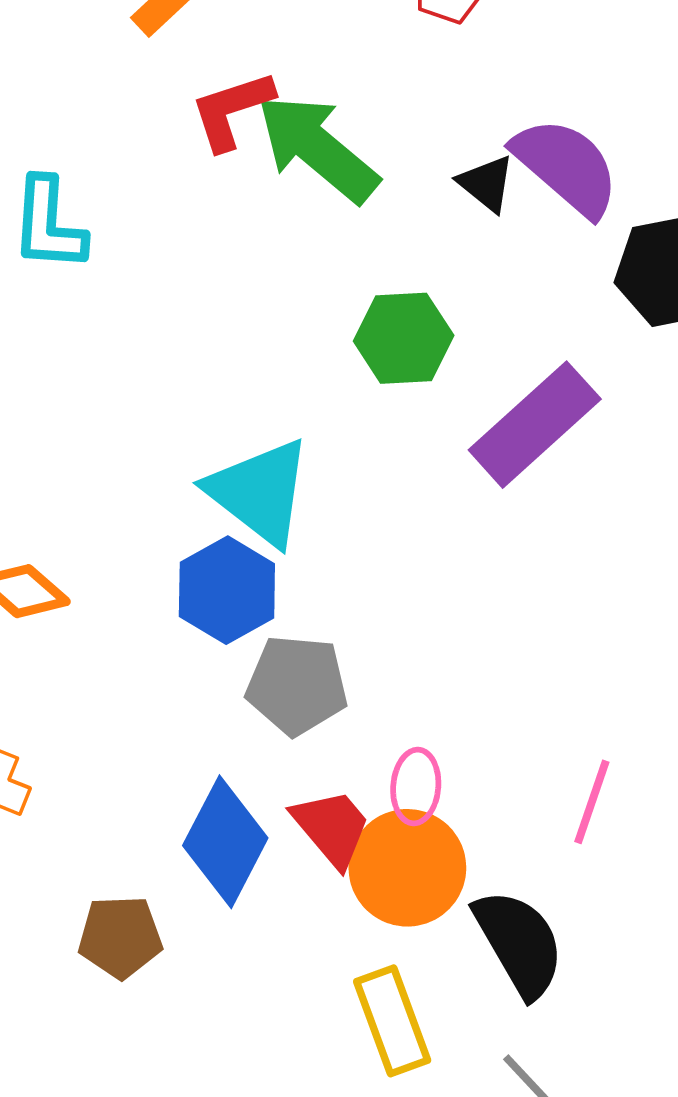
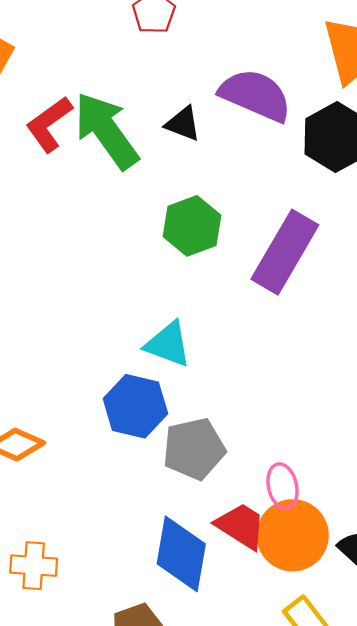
green arrow: (318, 148) -> (106, 131), turned 32
black triangle: (486, 183) -> (183, 124), moved
cyan triangle: (259, 492) -> (168, 344), moved, size x0.7

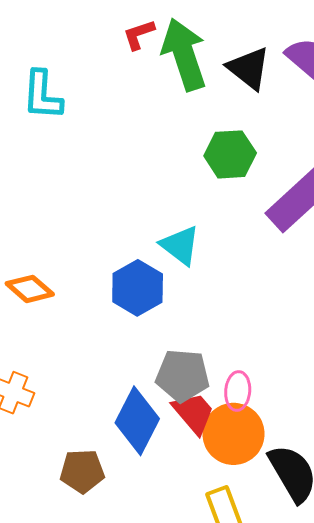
red L-shape: (49, 124) -> (139, 34), size x0.7
black triangle: (183, 124) -> (249, 68), size x1.4
gray pentagon: (194, 449) -> (183, 376), moved

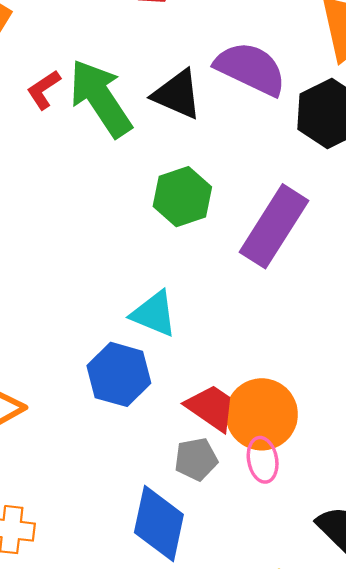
gray pentagon: (183, 376) -> (196, 459), size x0.7
red trapezoid: (193, 413) -> (211, 408), moved
orange circle: (234, 434) -> (262, 414), moved

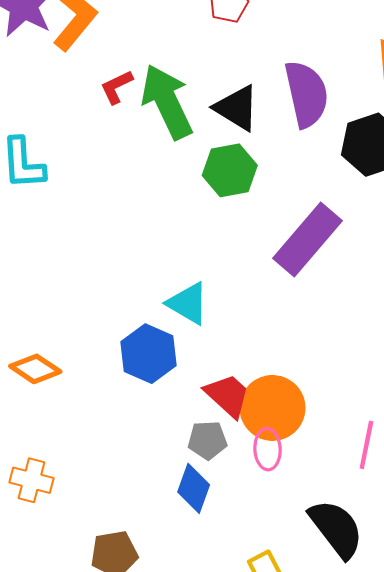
purple semicircle: (251, 69) -> (306, 94), turned 44
green hexagon: (182, 197) -> (230, 170), moved
blue diamond: (159, 524) -> (194, 488), moved, size x0.7

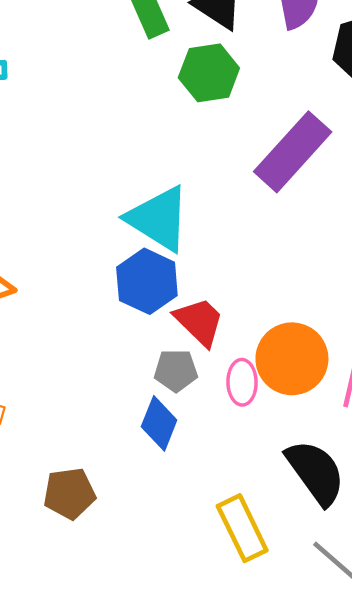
cyan triangle: (188, 303) -> (158, 219), size x1.4
blue hexagon: (149, 354) -> (147, 281), moved
orange circle: (272, 408) -> (292, 359), moved

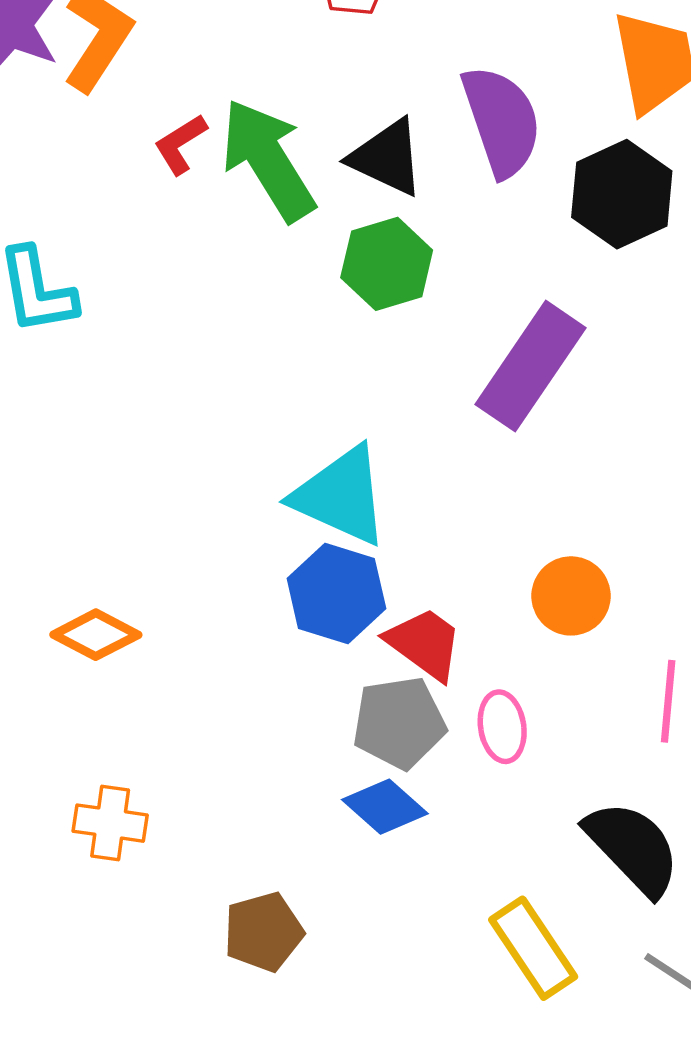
orange circle: (292, 359) -> (571, 596), moved, size x0.7
gray pentagon: (176, 370) -> (399, 723), size x1.4
blue diamond: (159, 423) -> (385, 807), turned -62

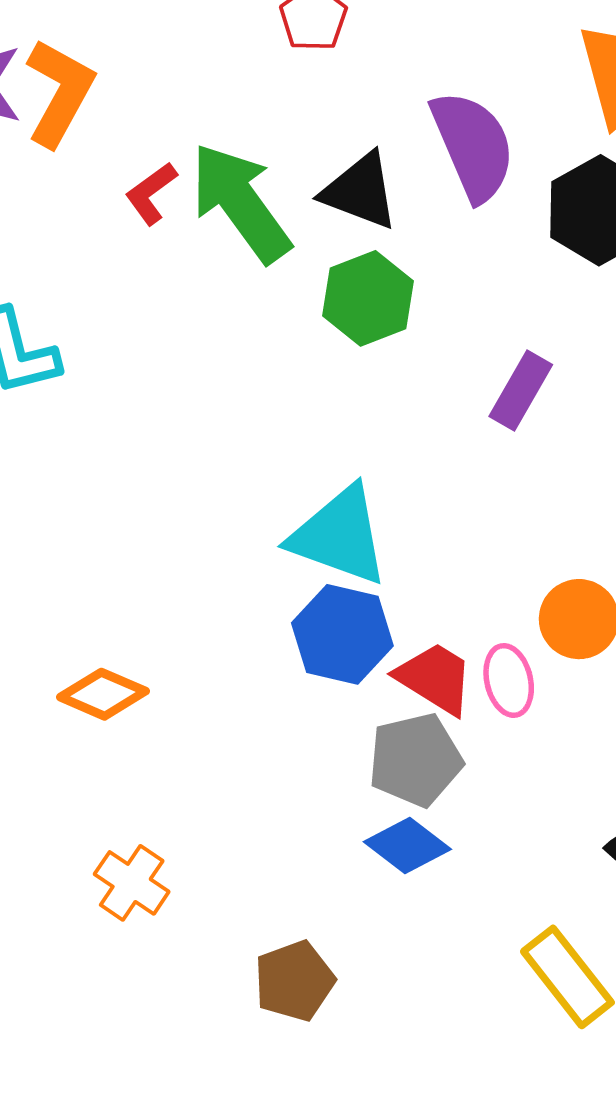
purple rectangle: (530, 366) -> (521, 390), size x0.6
pink ellipse: (502, 727) -> (509, 680), moved
orange cross: (110, 823) -> (132, 883), turned 30

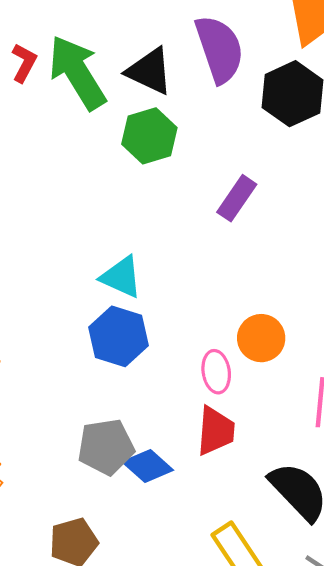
red L-shape: (151, 193) -> (24, 63), turned 150
cyan triangle: (339, 536) -> (121, 277), size x0.7
red trapezoid: (435, 678) -> (216, 431), moved, turned 58
gray pentagon: (415, 760) -> (106, 447), moved

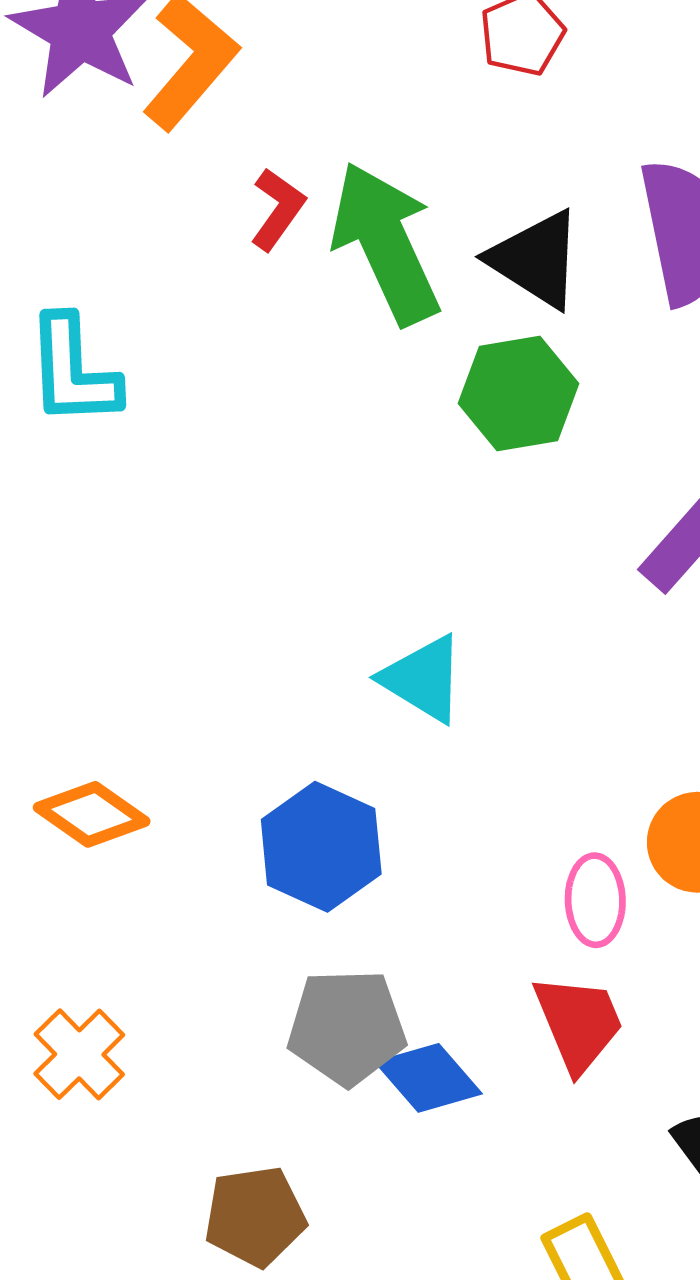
blue hexagon: (118, 336) -> (321, 847), moved
red trapezoid: (216, 431) -> (579, 1023), turned -34

